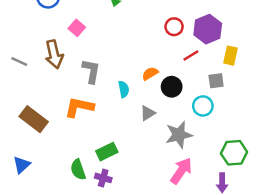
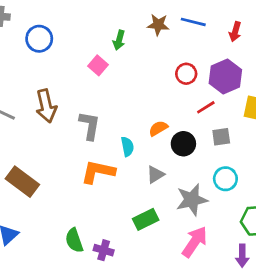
pink square: (77, 28) -> (98, 65), moved
gray square: (216, 81) -> (221, 137), moved
cyan circle: (203, 106) -> (225, 179), moved
orange L-shape: (79, 107) -> (98, 172), moved
green rectangle: (107, 152) -> (146, 219), moved

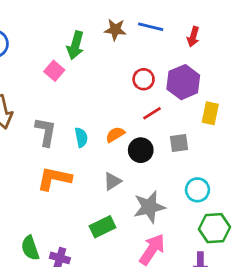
green arrow: (119, 40) -> (76, 45), size x1.4
red line: (206, 107) -> (152, 113), moved
cyan semicircle: (127, 147) -> (81, 137), moved
cyan circle: (225, 179) -> (197, 190), moved

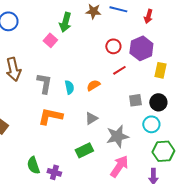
gray square: (179, 143) -> (135, 100), moved
black circle: (141, 150) -> (158, 102), moved

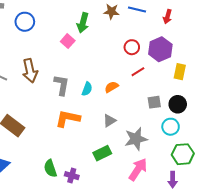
cyan semicircle: (69, 87) -> (87, 89), turned 32

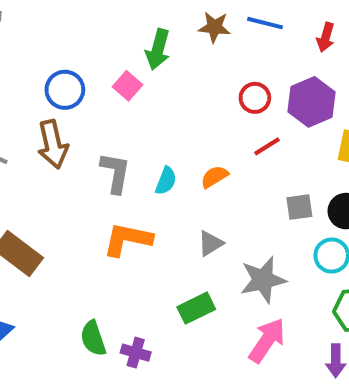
blue circle: (25, 22) -> (65, 90), moved

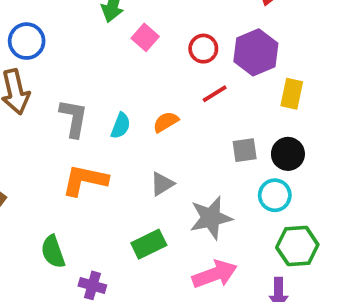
pink square: (128, 86) -> (145, 37), moved
green semicircle: (93, 338) -> (53, 252), moved
pink arrow: (267, 340) -> (215, 274), turned 36

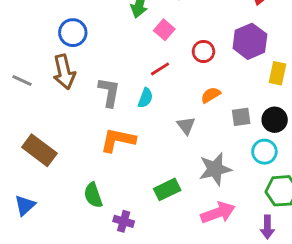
red circle: (203, 49) -> (203, 51), moved
red line: (215, 94) -> (160, 69), moved
orange semicircle: (166, 122) -> (211, 95), moved
gray triangle: (162, 184) -> (186, 126), moved, turned -36

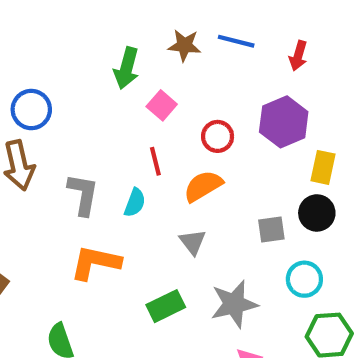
red line: (160, 69) -> (155, 161), turned -72
orange semicircle: (211, 95) -> (203, 186), moved, size x1.4
black circle: (275, 120) -> (317, 213), moved
green rectangle: (167, 189) -> (166, 306), moved

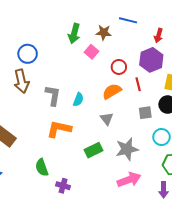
brown star: (184, 45) -> (104, 32), moved
red arrow: (298, 56) -> (158, 36), moved
red line: (155, 161) -> (138, 84), moved

